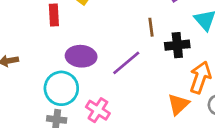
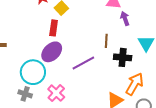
red rectangle: (54, 15) -> (54, 28), moved
purple ellipse: (81, 56) -> (52, 52), turned -60

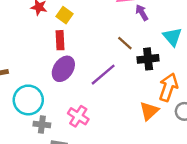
brown line: (106, 41) -> (125, 43), turned -40
cyan circle: (33, 72) -> (28, 100), moved

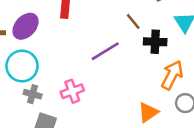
purple ellipse: (63, 69) -> (26, 26), moved
orange triangle: (149, 111) -> (148, 112), moved
pink cross: (78, 116) -> (72, 91), turned 30

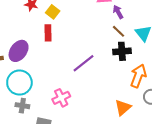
brown line: (133, 21) -> (118, 31), moved
gray cross: (33, 94) -> (22, 106), moved

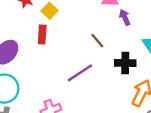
brown line: (118, 31) -> (97, 41), moved

